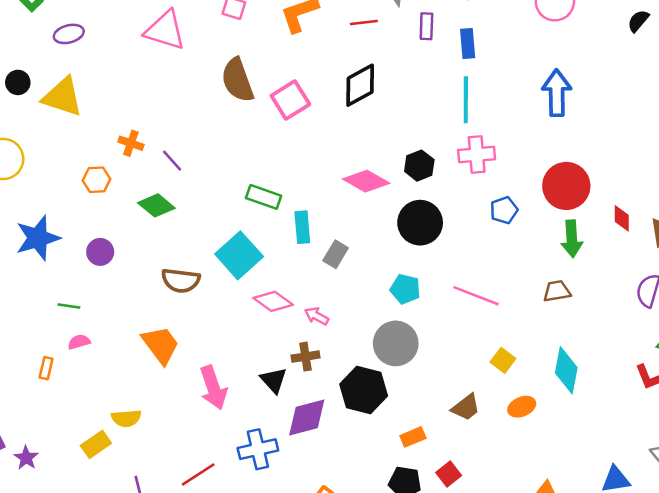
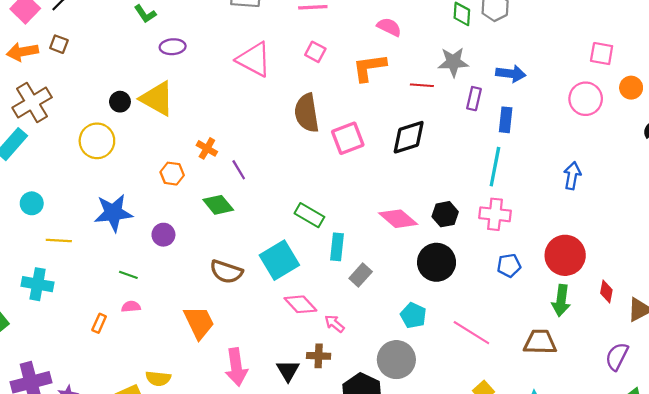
black circle: (18, 82) -> (120, 102), moved
blue arrow: (557, 93) -> (572, 176), size x0.7
brown trapezoid: (557, 291) -> (540, 342), size x1.4

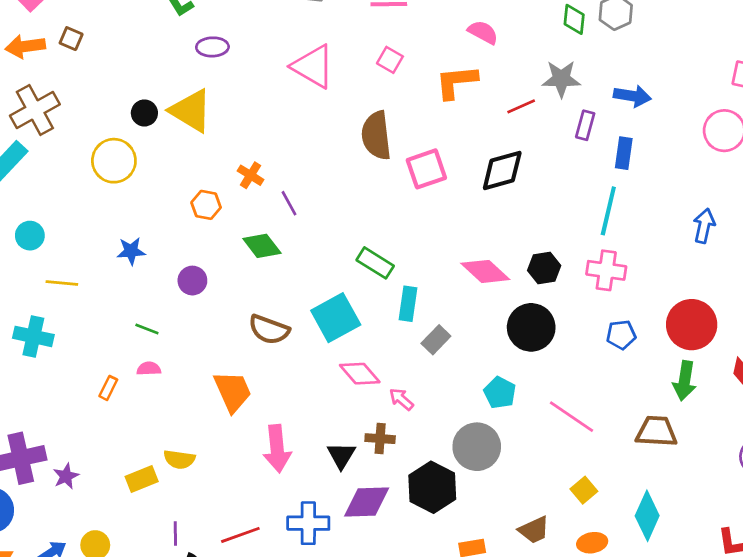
red line: (422, 85) -> (521, 106), turned -30
blue star: (113, 213) -> (131, 251), size x0.6

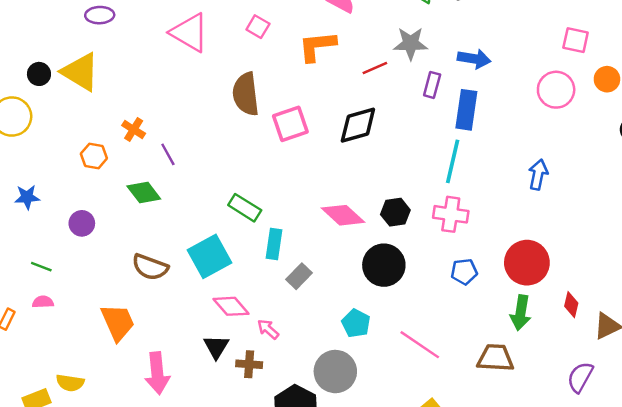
blue rectangle: (624, 153) -> (466, 110), size x1.4
black triangle: (341, 455) -> (216, 347), moved

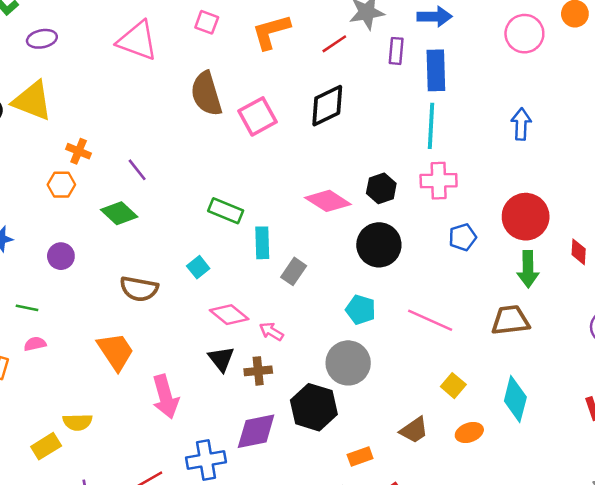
orange cross: (134, 129) -> (79, 151), moved
cyan square: (210, 256) -> (198, 267), size x0.5

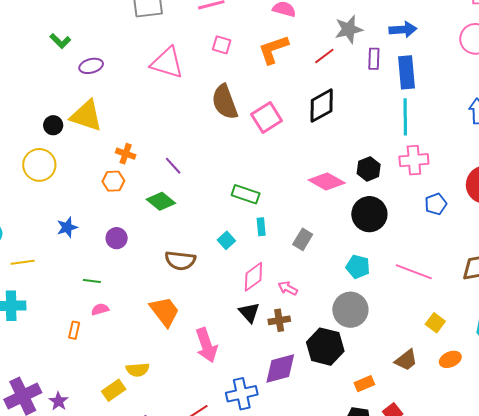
cyan rectangle: (262, 243) -> (261, 227), moved, size x0.7
pink diamond: (229, 315) -> (253, 277), turned -72

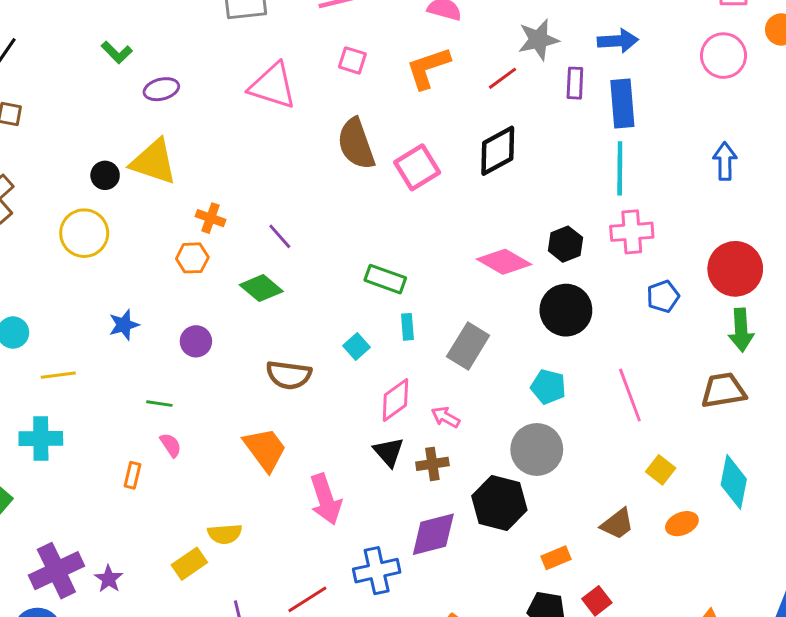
gray rectangle: (303, 239) -> (468, 346), size x1.4
pink line: (414, 272) -> (630, 395), turned 48
pink semicircle: (100, 309) -> (171, 445), turned 72

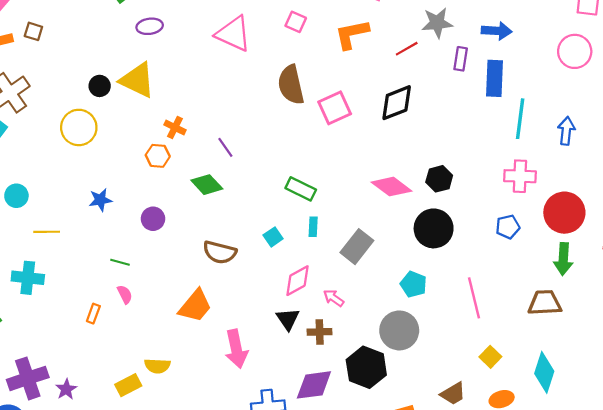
cyan line: (620, 168) -> (520, 119), moved
pink cross: (632, 232) -> (520, 176), moved
orange trapezoid: (265, 449) -> (195, 306), turned 69

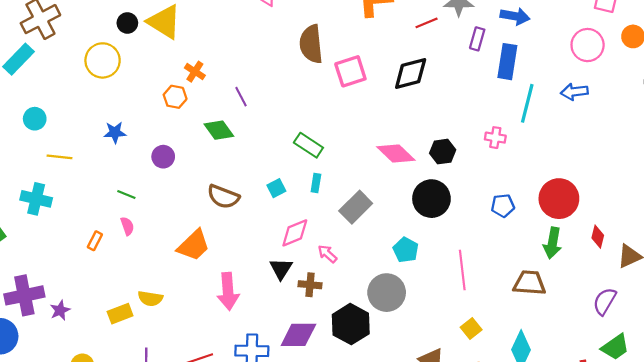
blue arrow: (566, 131) -> (574, 92), moved, turned -110
pink cross: (520, 176) -> (495, 138), moved, size x0.7

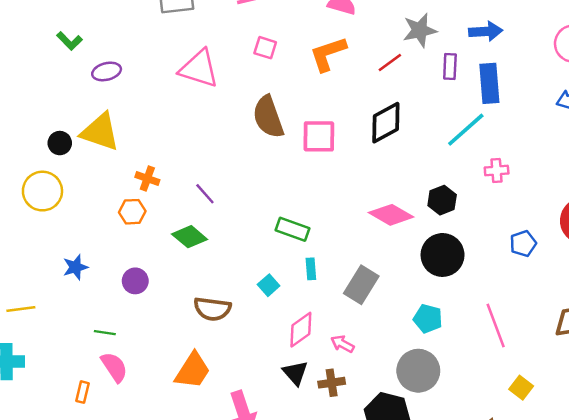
pink square: (350, 71) -> (319, 136), turned 32
cyan line: (527, 103) -> (466, 130), moved, turned 48
pink semicircle: (127, 226) -> (114, 367), size x1.5

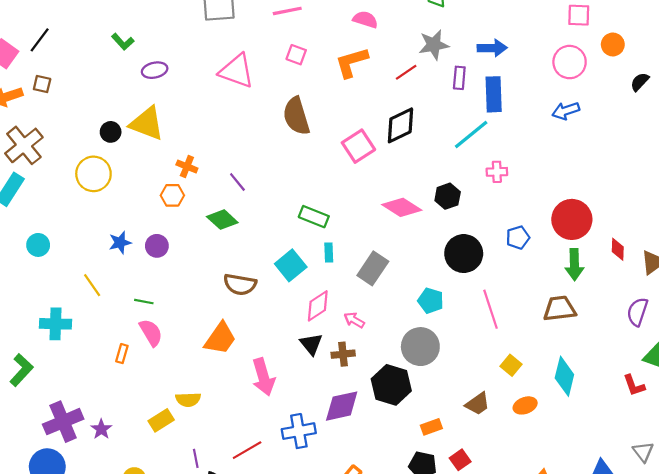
pink square: (319, 136) -> (358, 146), moved, turned -36
black circle: (443, 255) -> (464, 254), moved
purple circle: (135, 281) -> (157, 246), moved
cyan square: (269, 285) -> (291, 265), size x1.6
yellow line: (21, 309) -> (92, 285), moved, turned 60

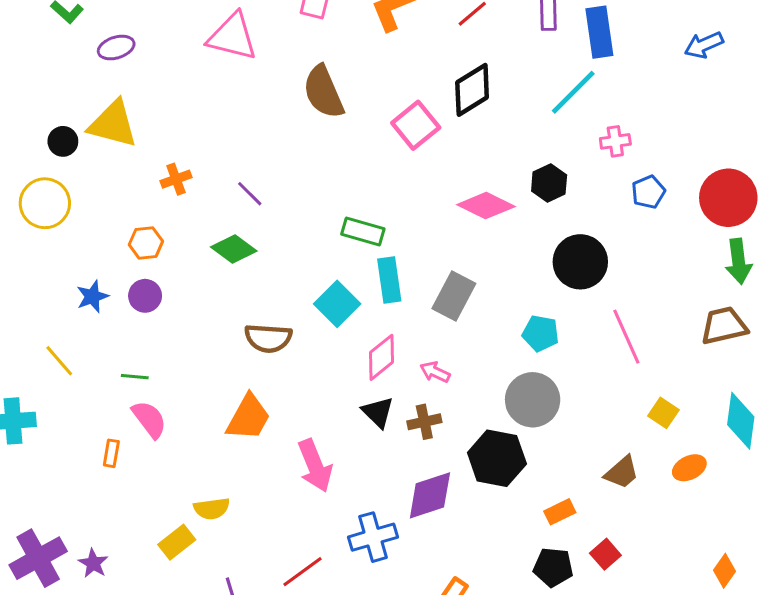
orange cross: (187, 166) -> (176, 179), turned -36
orange hexagon: (172, 195) -> (146, 243), moved
blue pentagon: (518, 238) -> (648, 192), moved
cyan rectangle: (329, 252) -> (389, 280), size x1.6

